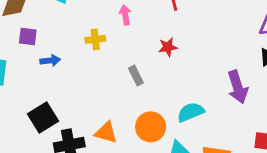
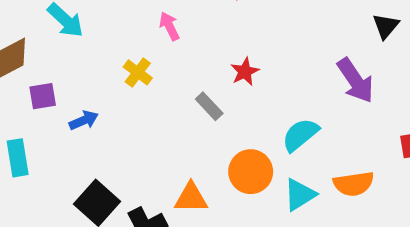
yellow cross: (95, 39) -> (138, 72), turned -30
red star: (168, 47) -> (245, 72), moved

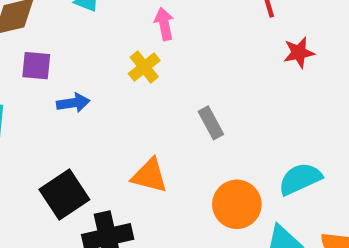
pink arrow: (169, 26) -> (164, 24), moved
red star: (245, 72) -> (299, 53), moved
orange triangle: (191, 198) -> (150, 176), moved

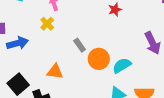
blue arrow: (73, 103) -> (17, 43), size x1.5
orange circle: (237, 204) -> (99, 59), moved

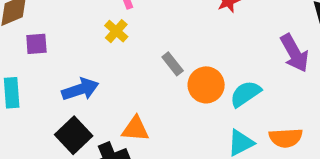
blue arrow: (17, 43) -> (80, 89), moved
orange triangle: (55, 72) -> (135, 129), moved

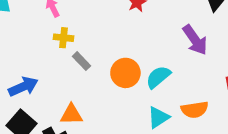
yellow cross: (116, 31) -> (64, 38), moved, turned -30
gray rectangle: (173, 64) -> (82, 61), moved

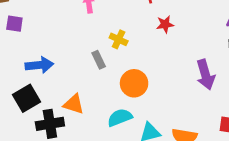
yellow cross: (64, 38) -> (119, 39), moved
cyan semicircle: (158, 77) -> (120, 118), moved

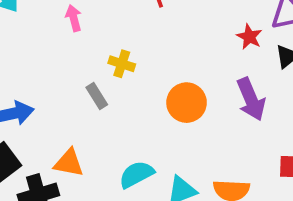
red star: (165, 24) -> (249, 37), moved, turned -30
orange circle: (134, 83) -> (187, 103), moved

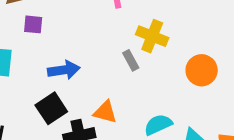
yellow cross: (122, 64) -> (152, 36), size x1.5

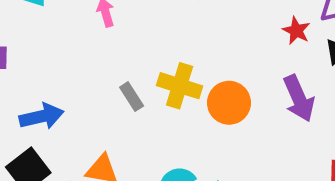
yellow cross: (152, 36) -> (180, 86), moved

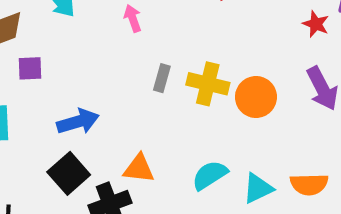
gray rectangle: (132, 97) -> (162, 78), moved, turned 52

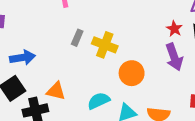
red star: (316, 24) -> (174, 29), moved
orange circle: (256, 97) -> (132, 73), moved

